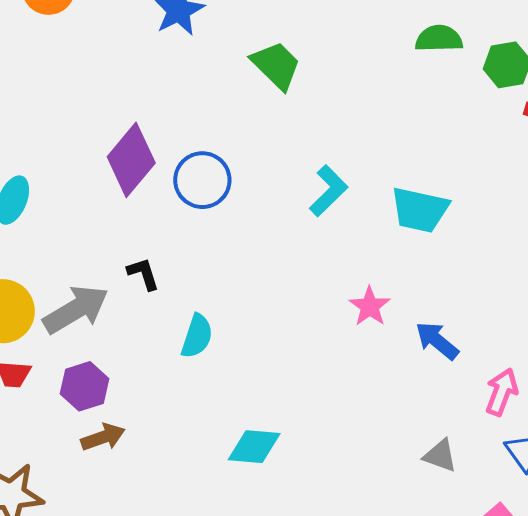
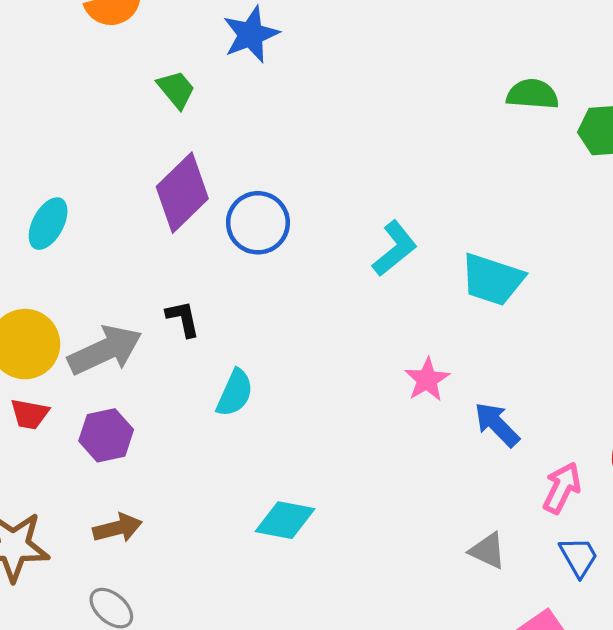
green trapezoid: (276, 65) -> (176, 89), moved, size x0.7
brown arrow: (103, 437) -> (118, 528), moved

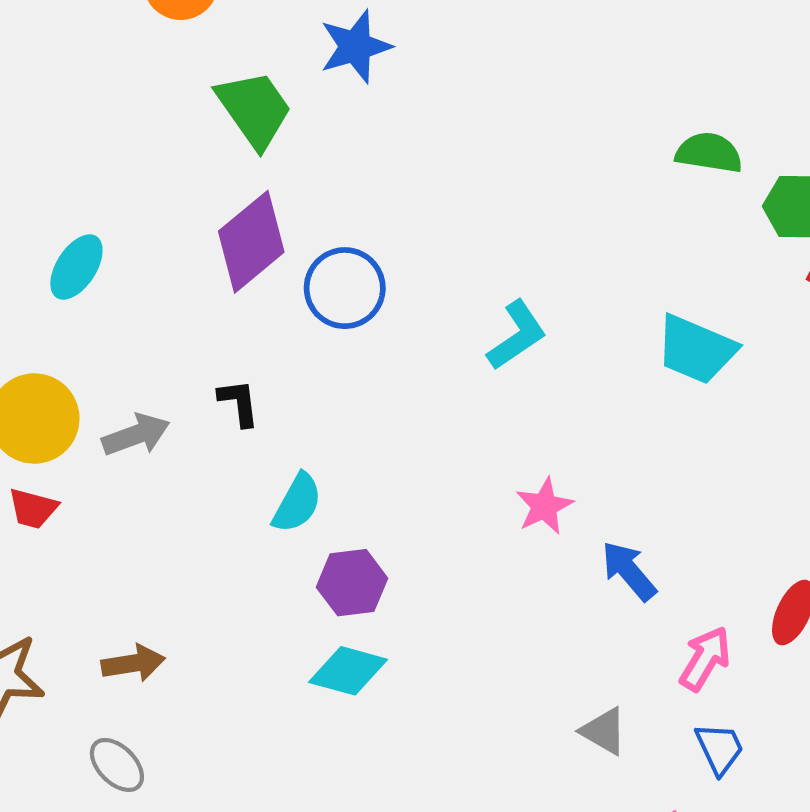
green trapezoid: (176, 89) -> (254, 109), size x1.6
cyan trapezoid: (492, 279) -> (696, 349), moved
gray arrow: (105, 350) -> (136, 435), size x0.7
purple hexagon: (106, 435) -> (352, 583), moved

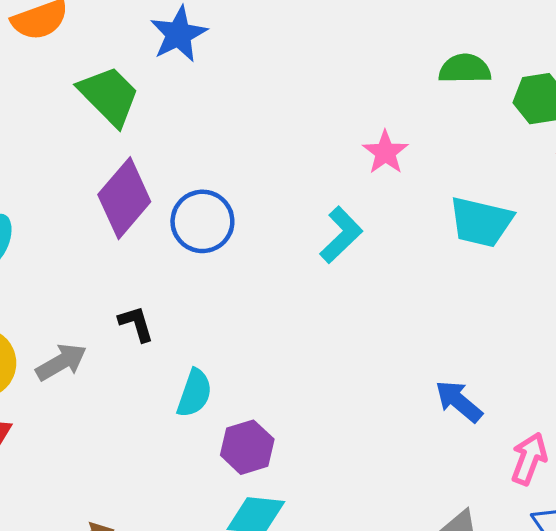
pink star: (544, 506) -> (385, 152), moved

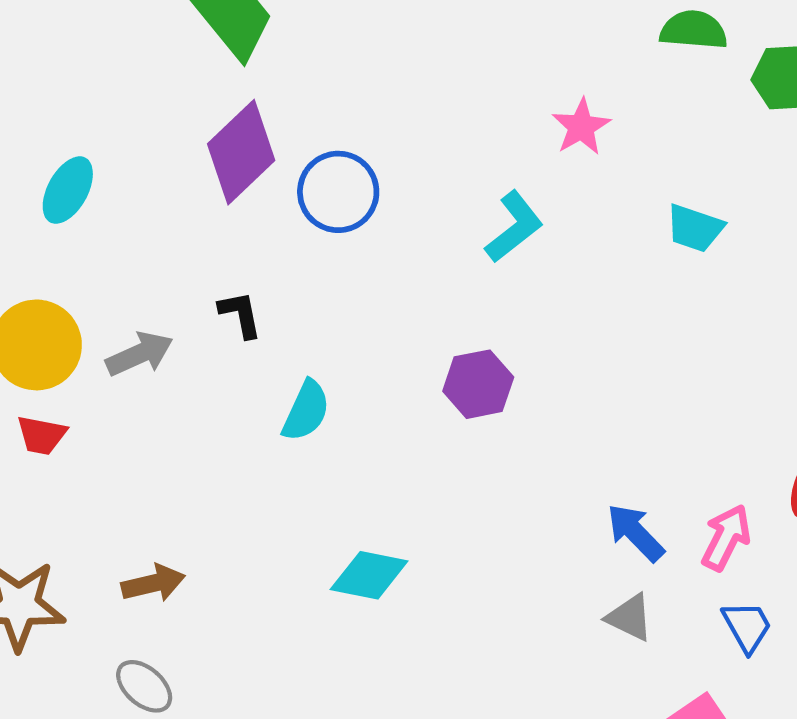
cyan trapezoid: (481, 222) -> (695, 228), size x0.7
blue arrow: (459, 401) -> (635, 533), moved
purple hexagon: (247, 447) -> (478, 384), moved

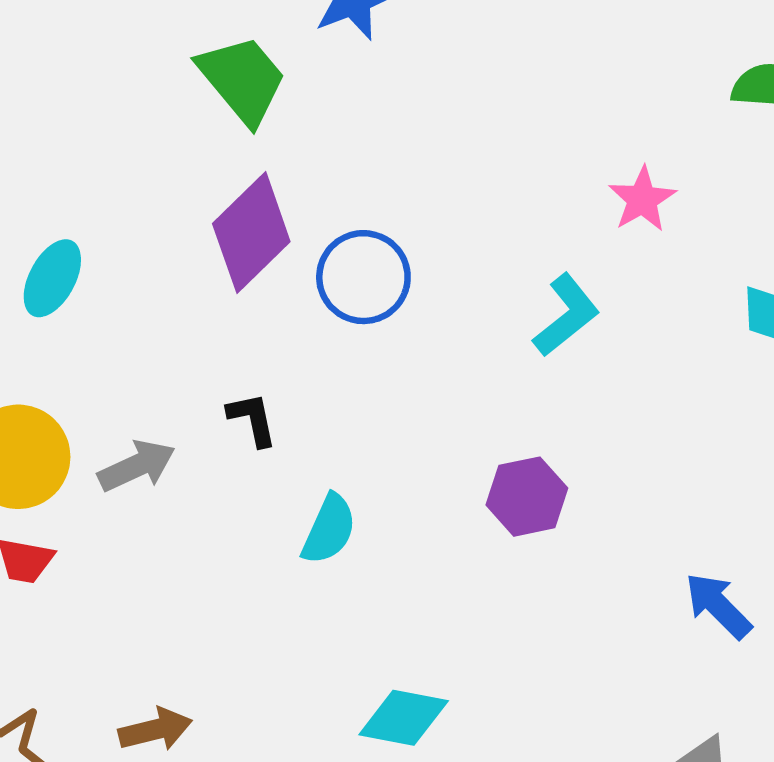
blue arrow: (635, 533) -> (718, 606), moved

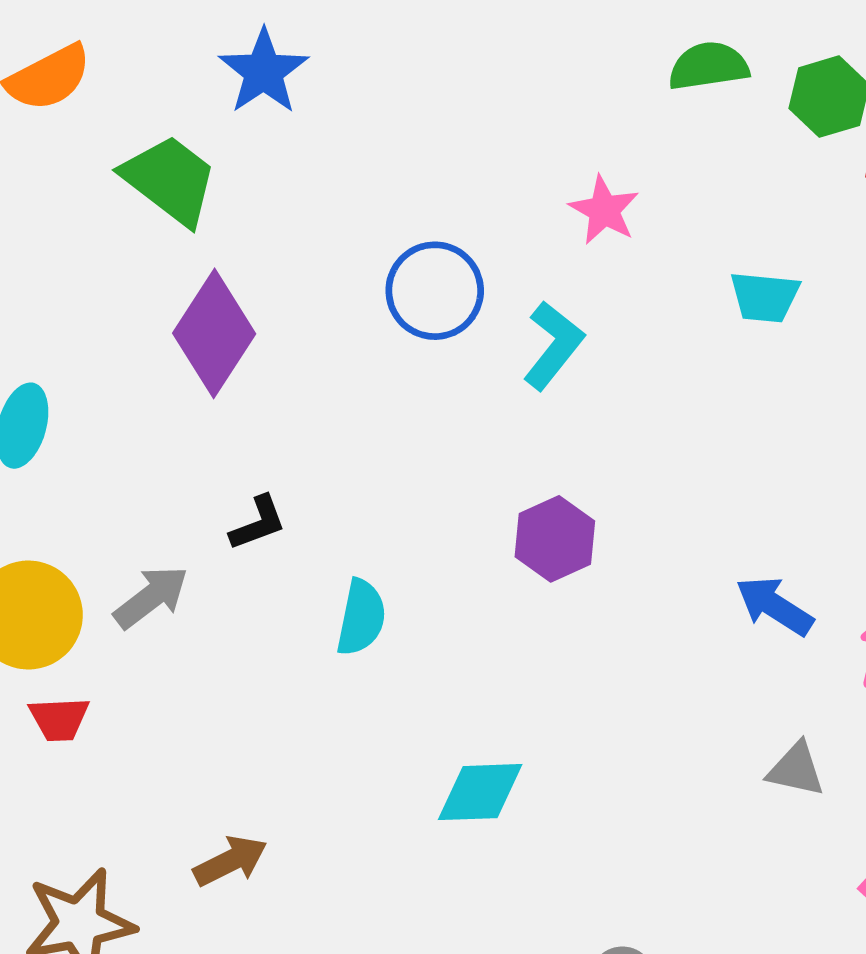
blue circle: (363, 277) -> (435, 291), moved
black L-shape: (252, 419) -> (258, 523), turned 94

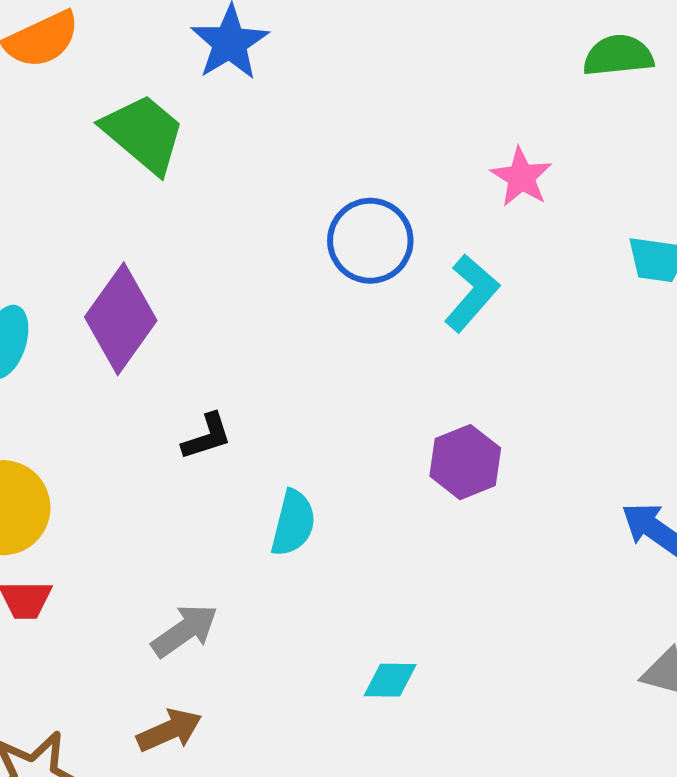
purple diamond: (214, 333) -> (121, 319), moved
gray arrow: (151, 597) -> (185, 631), moved
cyan diamond: (480, 792) -> (390, 680), size x0.7

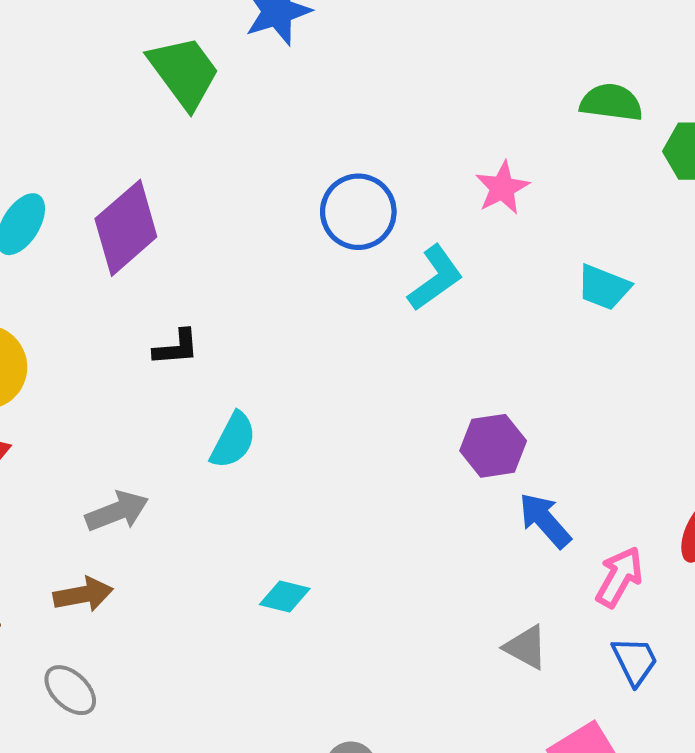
purple hexagon: (465, 462) -> (493, 446), moved

